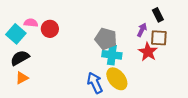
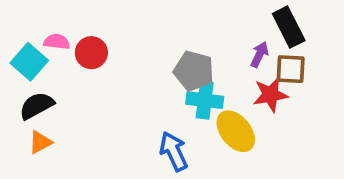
black rectangle: (158, 15) -> (289, 27), size x1.5
red star: (148, 52) -> (270, 95), turned 30
yellow ellipse: (117, 79) -> (236, 131), moved

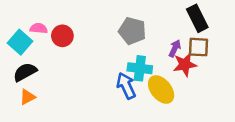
purple arrow: (260, 54) -> (175, 48), moved
gray pentagon: (194, 71) -> (132, 31), moved
blue arrow: (174, 151) -> (126, 86), moved

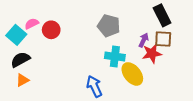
pink semicircle: (39, 28) -> (32, 24), turned -32
blue arrow: (126, 86) -> (94, 86), moved

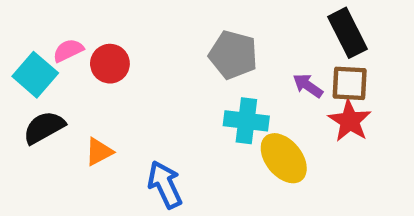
purple arrow: (144, 40) -> (308, 86), turned -80
red star: (152, 53) -> (350, 121), moved, turned -30
orange triangle: (22, 80) -> (99, 152), moved
blue arrow: (94, 86) -> (165, 185), moved

